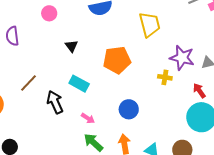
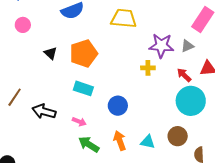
yellow trapezoid: (150, 24) -> (124, 18), turned -60
orange pentagon: (117, 60) -> (84, 53), moved
cyan rectangle: (79, 84) -> (83, 88), moved
black arrow: (55, 102) -> (44, 111), turned -40

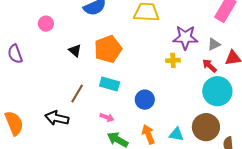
gray triangle: (187, 46) -> (214, 44), moved
brown line: (15, 97) -> (77, 93), moved
black arrow: (44, 111) -> (57, 118), moved
brown circle: (178, 136) -> (206, 127), size x1.4

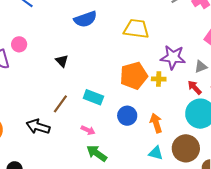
pink circle: (46, 24) -> (19, 44), moved
orange pentagon: (108, 49) -> (134, 76), moved
orange arrow: (148, 134) -> (156, 123), moved

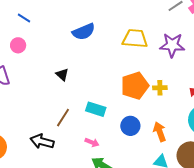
pink circle: (19, 44) -> (18, 45), moved
purple star: (173, 57) -> (172, 45), moved

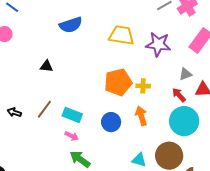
black triangle: (62, 75) -> (47, 66), turned -40
cyan rectangle: (96, 109) -> (72, 115), moved
orange arrow: (160, 132) -> (141, 116), moved
black arrow: (42, 141) -> (14, 112), moved, size x0.6

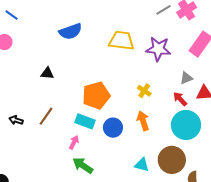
orange pentagon: (118, 82) -> (96, 96), moved
yellow cross: (143, 86) -> (144, 91), turned 32
cyan rectangle: (72, 115) -> (85, 121), moved
pink arrow: (72, 136) -> (74, 142), turned -88

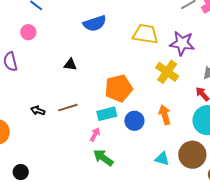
yellow cross: (144, 91) -> (167, 72), moved, size x1.6
brown line: (46, 116) -> (68, 108), turned 36
cyan rectangle: (85, 121) -> (107, 114), turned -36

